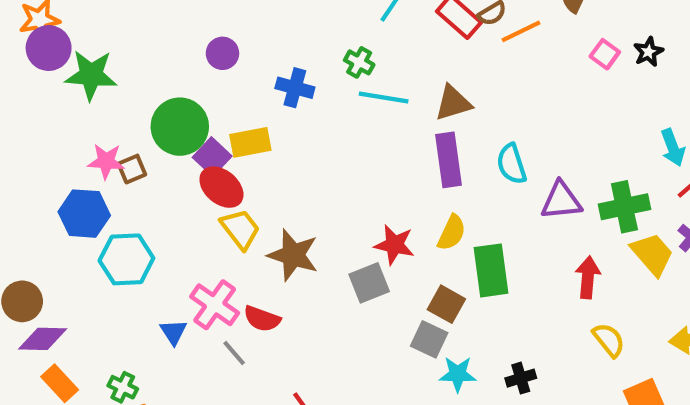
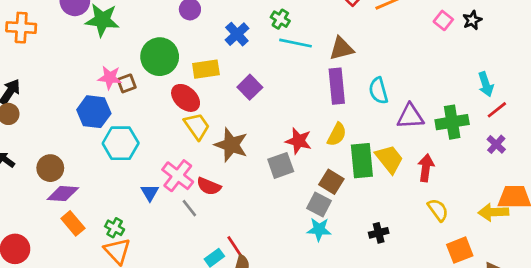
blue cross: (295, 88) -> (237, 34), turned 30
purple square: (212, 157) -> (250, 87), moved
yellow trapezoid: (652, 254) -> (389, 159), moved
cyan star: (458, 374) -> (319, 229), moved

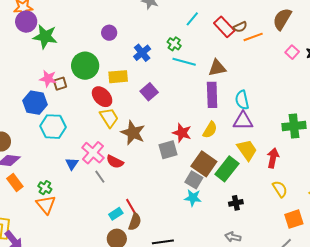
purple triangle: (410, 116) -> (243, 121), moved
green rectangle: (362, 161) -> (227, 169), moved, turned 40
brown square: (331, 182) -> (204, 164), size x1.4

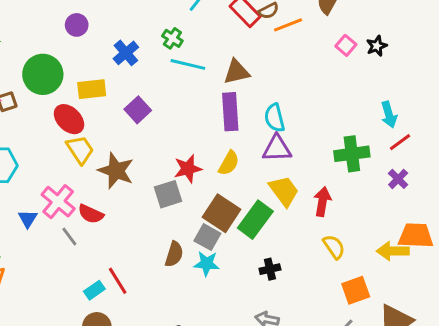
red star: (182, 133) -> (188, 169), turned -30
brown semicircle: (135, 222) -> (174, 254), moved

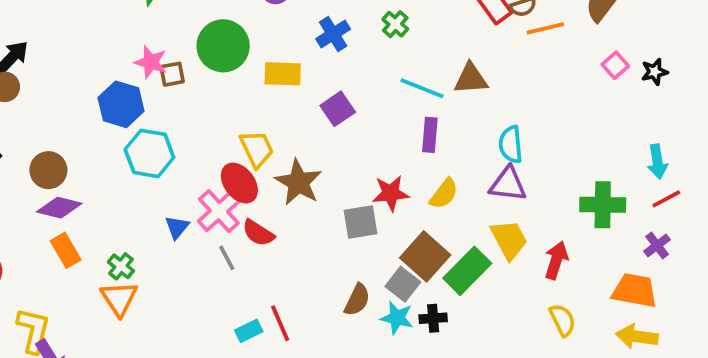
cyan line: (188, 64) -> (422, 88), moved
purple rectangle: (230, 112) -> (430, 135), moved, size x0.7
red ellipse: (69, 119) -> (239, 183), moved
orange trapezoid: (416, 236) -> (635, 290), moved
black cross: (270, 269) -> (433, 318), moved

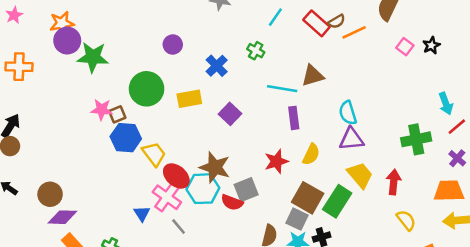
blue hexagon: (121, 104) -> (126, 138), moved
yellow trapezoid: (257, 149) -> (154, 154), moved
cyan hexagon: (149, 153) -> (203, 189), moved
gray square: (361, 222) -> (246, 190), moved
red semicircle: (258, 233) -> (232, 202), moved

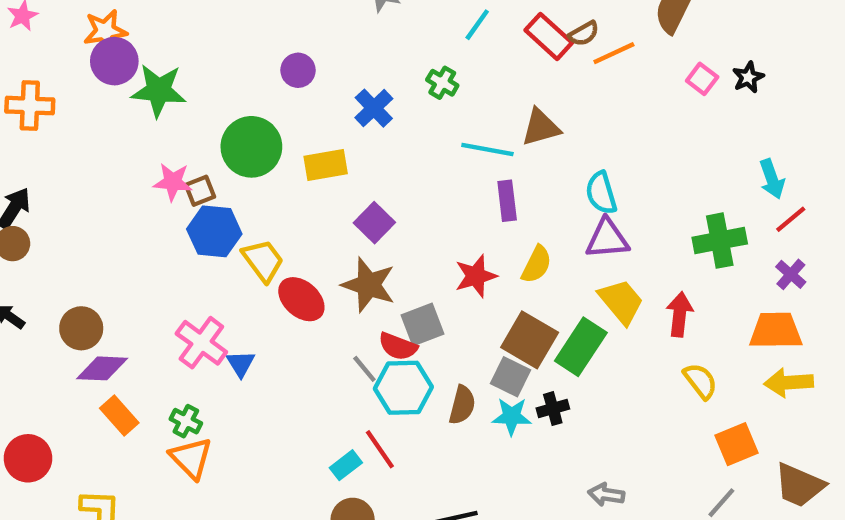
purple square: (230, 114) -> (374, 223), moved
cyan hexagon: (203, 189) -> (403, 388), moved
pink cross: (167, 197) -> (201, 343), moved
gray line: (179, 226) -> (364, 369), moved

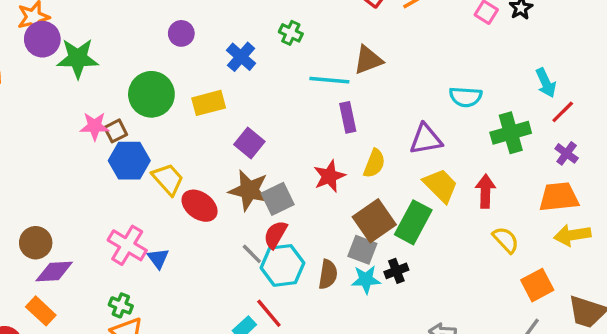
cyan semicircle: (601, 193) -> (466, 97), moved, turned -64
gray square: (422, 324) -> (278, 199), moved
brown square: (530, 340) -> (374, 221), turned 30
red semicircle: (398, 346) -> (275, 235), turned 104
orange rectangle: (119, 416) -> (41, 311), moved

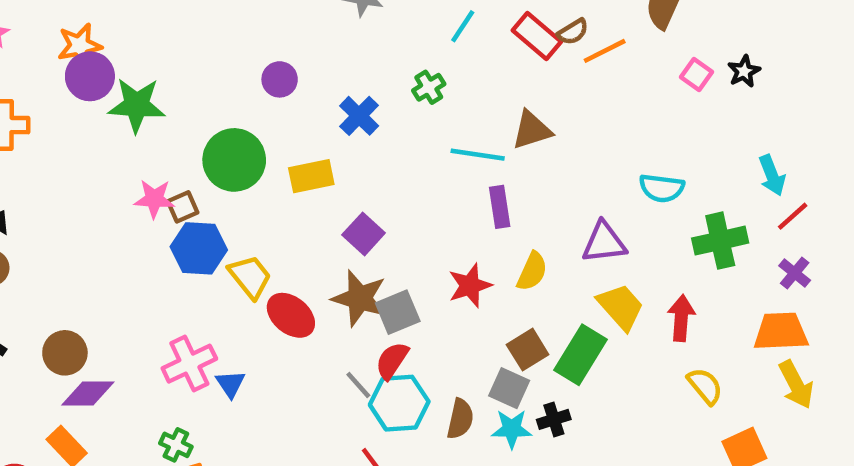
green cross: (291, 33) -> (429, 87), turned 30
brown square: (374, 221) -> (528, 350), size x0.7
yellow arrow: (572, 235) -> (796, 385), turned -112
pink cross: (127, 245) -> (189, 364), turned 30

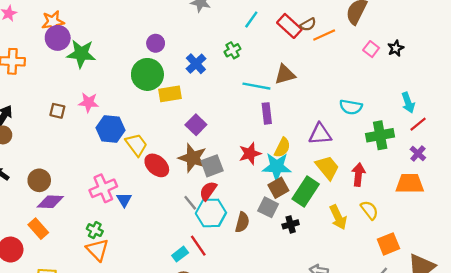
green circle: (234, 160) -> (147, 74), moved
brown square: (183, 207) -> (57, 111), moved, turned 35
yellow arrow: (796, 385) -> (338, 217), moved
cyan star: (512, 429) -> (277, 167), moved, size x1.4

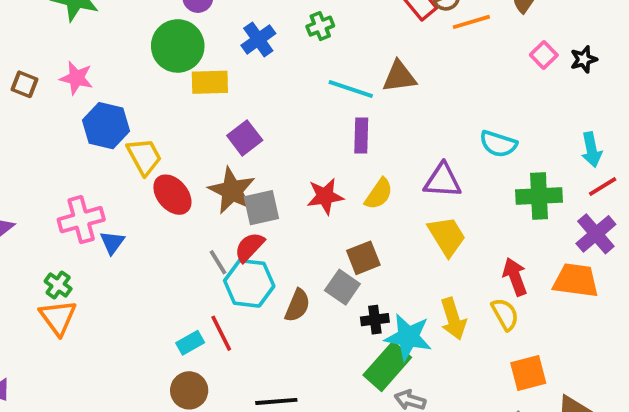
purple cross: (418, 154) -> (596, 234), size x1.5
cyan star: (277, 167) -> (408, 337), moved
red arrow: (358, 175) -> (515, 277), moved, turned -35
green rectangle: (306, 192) -> (387, 366), moved

